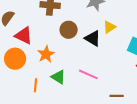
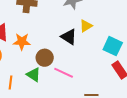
brown circle: (69, 30) -> (45, 58), moved
orange star: (46, 54) -> (22, 42), moved, turned 30

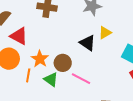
orange star: (22, 42) -> (40, 59), moved, turned 30
orange line: (11, 83) -> (28, 75), moved

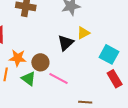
black triangle: (88, 43) -> (66, 43), turned 42
orange star: (40, 59) -> (18, 58), turned -30

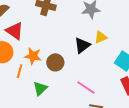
pink line: (59, 78) -> (86, 87), moved
green triangle: (28, 79) -> (40, 88), moved, turned 35

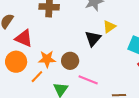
orange line: (20, 71) -> (37, 77), turned 40
pink line: (86, 87) -> (88, 80), moved

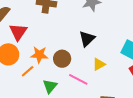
yellow triangle: (109, 27) -> (99, 64), moved
red triangle: (24, 38) -> (18, 32), turned 36

